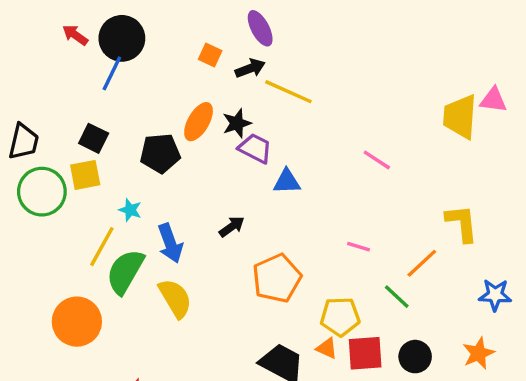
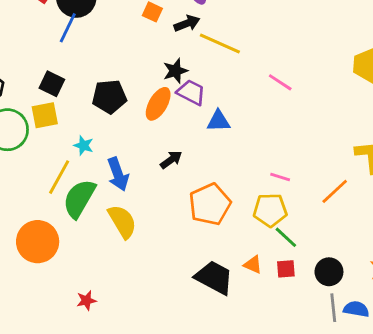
orange ellipse: (199, 122) -> (158, 104), moved
pink line: (377, 160) -> (280, 82), moved
green line: (397, 297) -> (286, 237), moved
yellow pentagon: (340, 317) -> (270, 210), moved
red square: (365, 353) -> (286, 269), size x0.6

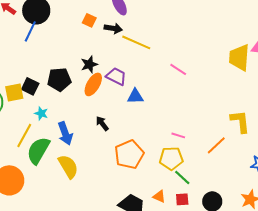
black arrow: (187, 23) -> (113, 28), turned 30
black star: (175, 71) -> (89, 64), moved
black square: (52, 84) -> (30, 86), moved
black arrow: (171, 160) -> (102, 123), turned -91

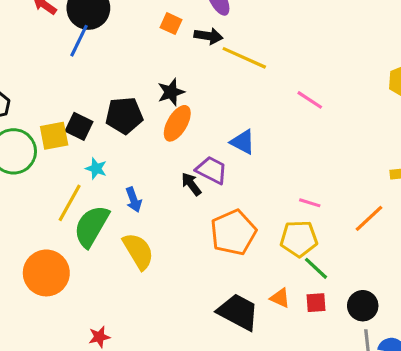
purple trapezoid: (116, 76) -> (212, 170), moved
blue triangle: (135, 96) -> (243, 142), turned 30
blue arrow: (65, 133) -> (134, 200), size x0.7

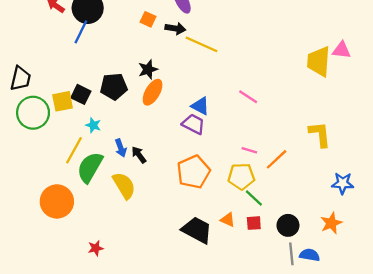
pink line: (310, 100) -> (248, 97), moved
purple trapezoid: (212, 170) -> (194, 124), moved
black arrow: (191, 184) -> (139, 155), moved
orange line: (369, 218) -> (277, 159), moved

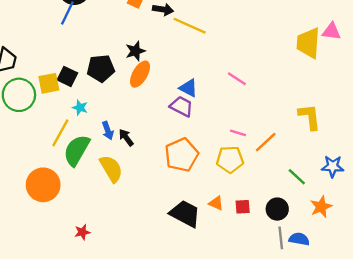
green line: (254, 198) -> (297, 177), moved

